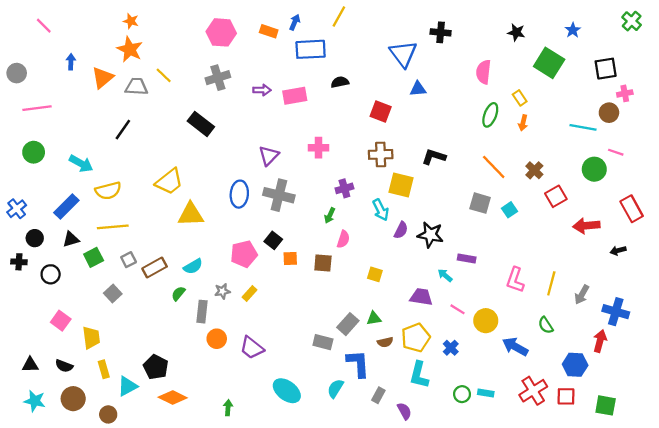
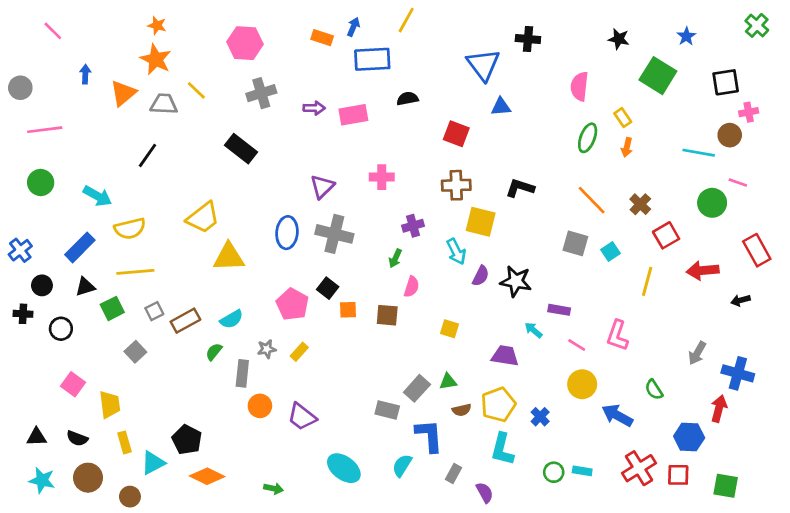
pink hexagon: (221, 32) -> (245, 43), moved
pink pentagon: (244, 254) -> (292, 304), turned -30
yellow line: (551, 283) -> (647, 281), moved
pink line: (457, 309) -> (577, 345), moved
green arrow: (228, 408) -> (273, 488), turned 98

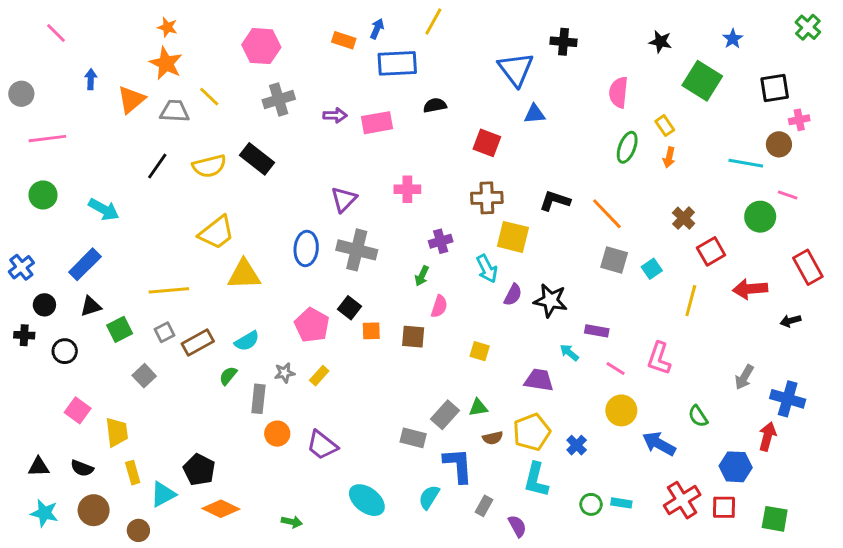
orange line: (592, 200) -> (607, 214), moved
yellow semicircle: (130, 229) -> (209, 166), moved
yellow line: (135, 272) -> (169, 290), moved

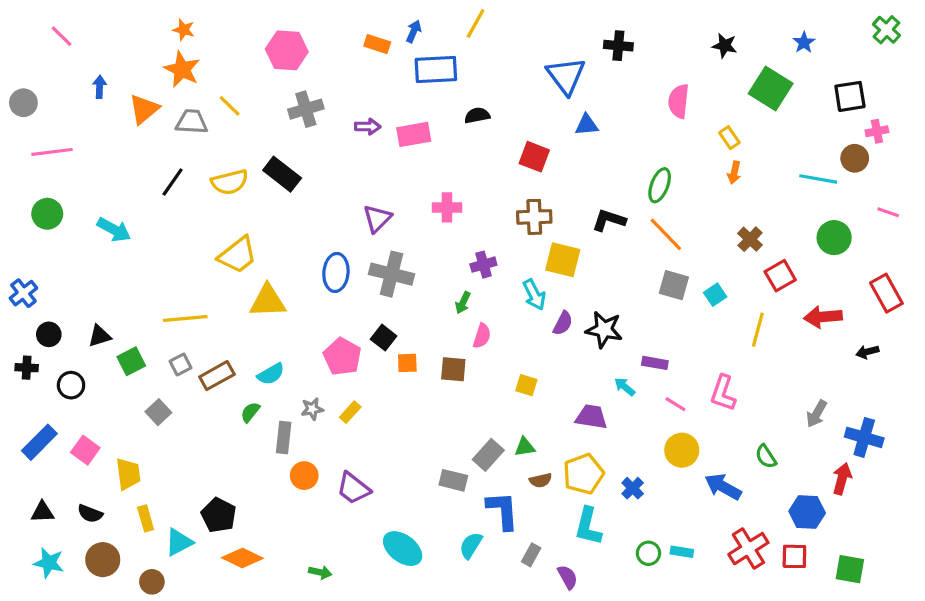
green ellipse: (627, 147) -> (660, 185), moved
pink line: (788, 195) -> (888, 212), moved
blue rectangle: (85, 264) -> (39, 442), moved

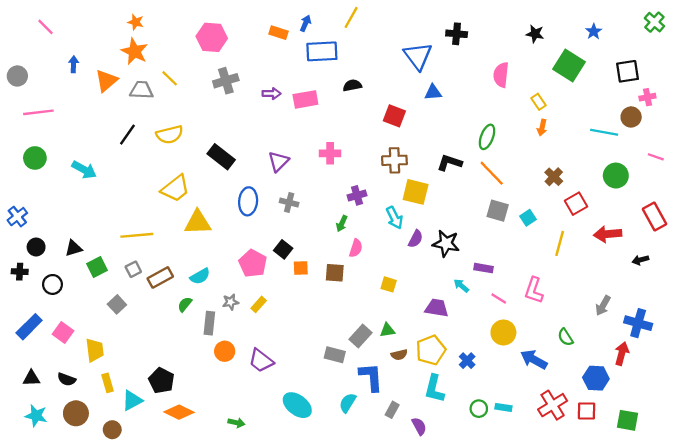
black rectangle: (282, 174) -> (221, 157), moved
gray cross: (391, 274) -> (289, 202), size x0.6

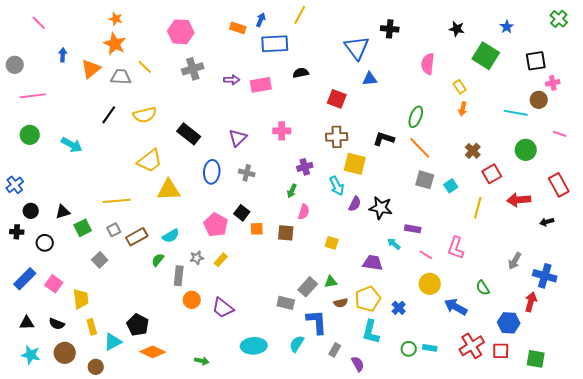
cyan ellipse: (297, 405) -> (254, 346), turned -40

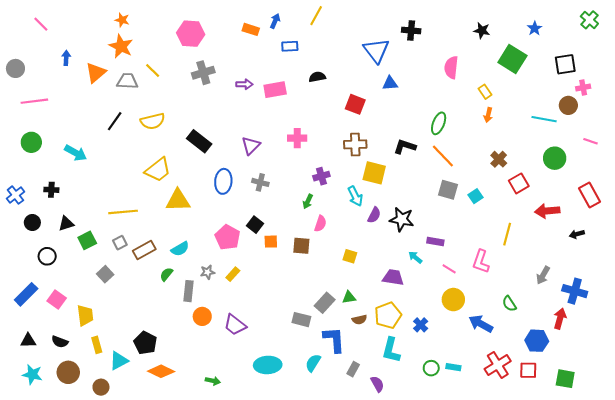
blue rectangle: (275, 44) -> (290, 46), size x0.6
yellow line: (478, 208) -> (507, 234), moved
black cross: (17, 232) -> (51, 190), moved

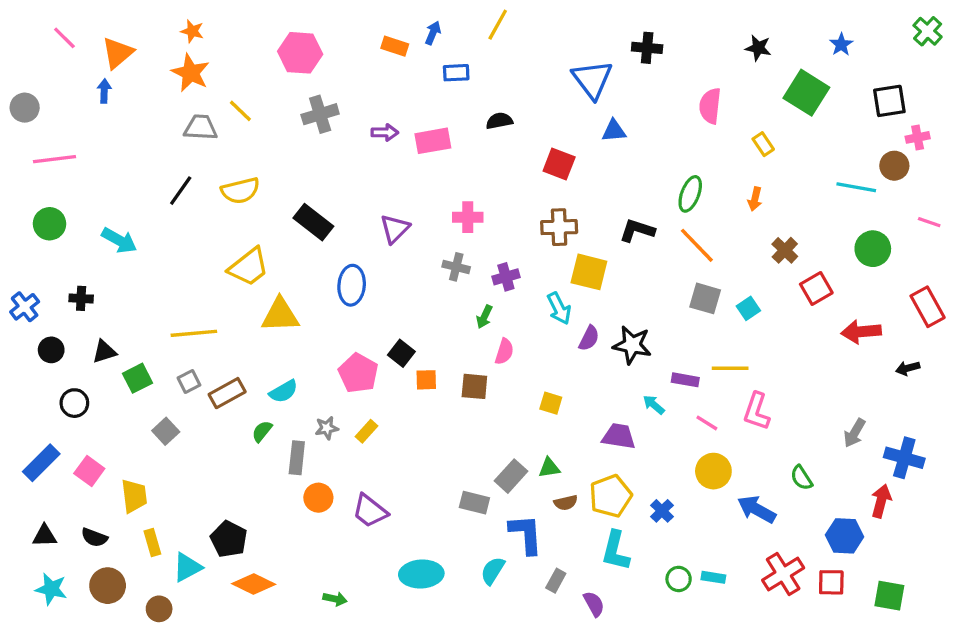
orange triangle: (96, 73) -> (118, 53), moved
orange arrow: (488, 115) -> (755, 199), moved
gray cross: (260, 182) -> (456, 267), moved
yellow line: (507, 234) -> (730, 368), moved, turned 75

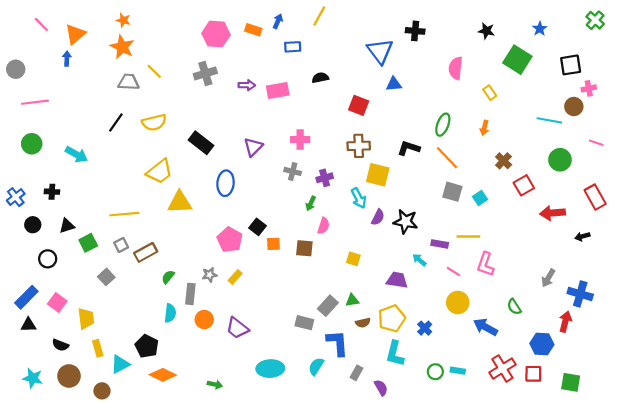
pink hexagon: (300, 53) -> (216, 34), moved
cyan semicircle: (284, 391) -> (170, 313), moved, turned -54
black triangle: (45, 536) -> (28, 325), moved

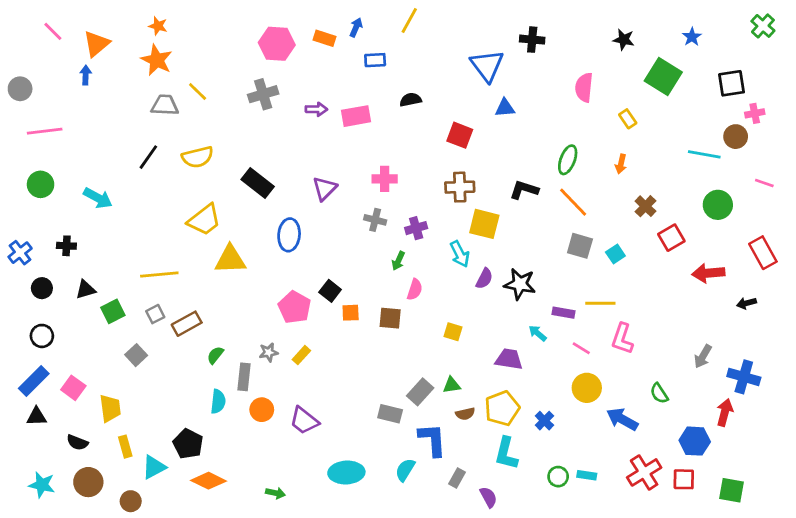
black circle: (48, 259) -> (42, 336), moved

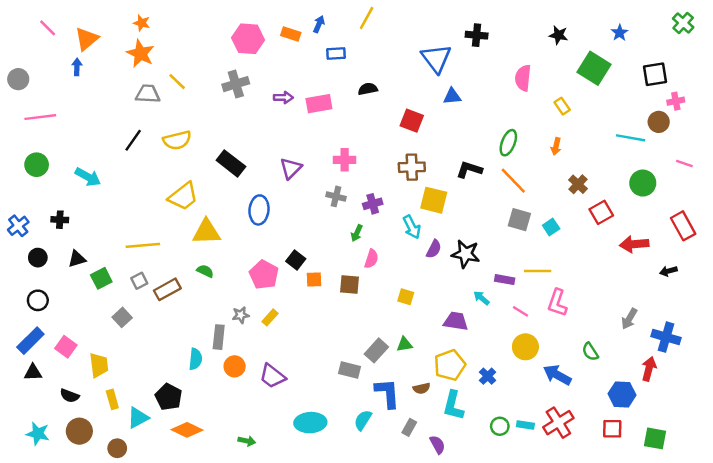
green semicircle: (215, 355) -> (205, 271), moved, turned 77
brown semicircle: (465, 414) -> (422, 388), moved
red cross: (644, 472) -> (558, 423), moved

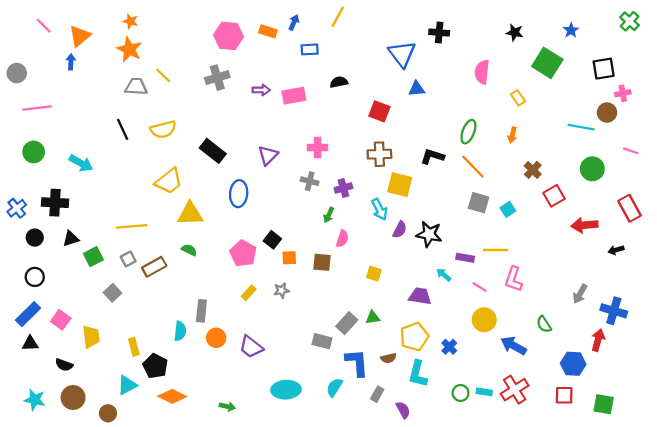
black line: (133, 140) -> (123, 129), turned -60
black cross: (60, 220) -> (55, 203), size x1.6
gray star: (241, 315) -> (281, 290), moved
yellow rectangle: (112, 399) -> (134, 347), moved

